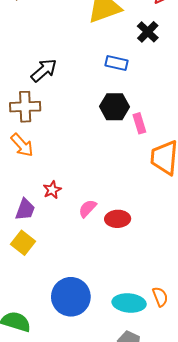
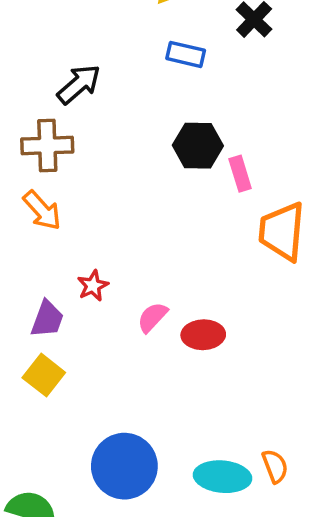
blue rectangle: (117, 63) -> (186, 54), moved

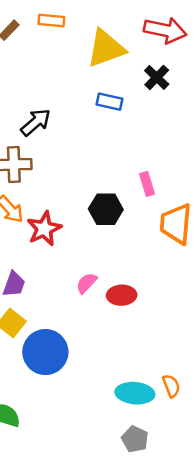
black hexagon: (198, 146) -> (106, 209), moved
red star: (93, 286) -> (44, 229), moved, size x1.6
blue circle: (124, 466) -> (45, 352), moved

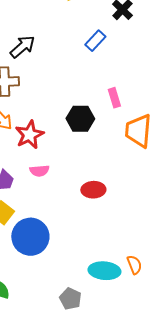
blue rectangle: (109, 102) -> (95, 41), moved, turned -60
pink semicircle: (86, 283) -> (39, 171), moved, turned -138
gray pentagon: (135, 439) -> (70, 299), moved

